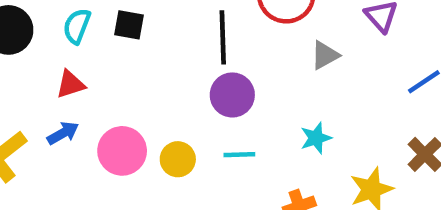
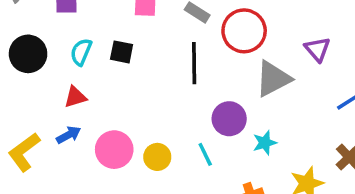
gray triangle: (325, 55) -> (273, 79), size x1.6
purple circle: (232, 95) -> (229, 119), moved
cyan line: (239, 155) -> (205, 154), turned 65

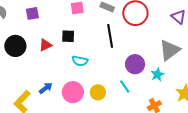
cyan semicircle: (81, 52) -> (80, 61), moved, turned -91
gray triangle: (273, 79) -> (170, 50), moved
red triangle: (75, 97) -> (45, 45), moved

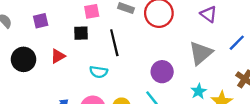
black square: (68, 36) -> (81, 33), moved
black line: (110, 36) -> (114, 43), moved
cyan star: (157, 74) -> (199, 91), moved

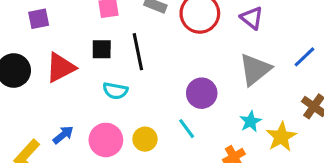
purple triangle: (209, 14) -> (252, 18), moved
black square: (81, 33) -> (102, 49), moved
red triangle: (58, 56) -> (61, 68), size x1.5

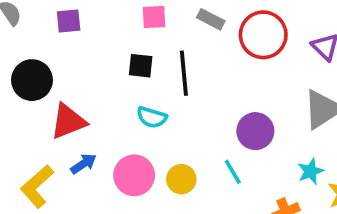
red triangle: (61, 68) -> (68, 121), moved

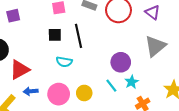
blue arrow: (83, 164) -> (31, 91), turned -144
cyan star: (311, 171) -> (132, 82), moved

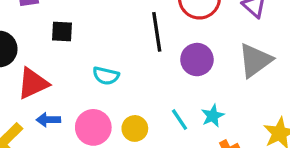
black square: (55, 35) -> (62, 32), moved
black line: (79, 36) -> (157, 32), moved
purple circle: (121, 62) -> (197, 60), moved

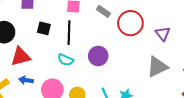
black line: (157, 32) -> (69, 33), moved
purple circle: (197, 60) -> (98, 56), moved

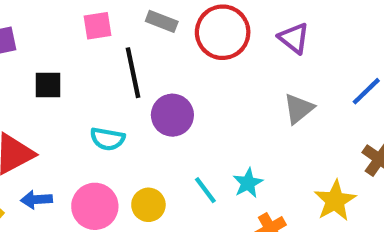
black line: (69, 33) -> (133, 73), moved
gray triangle: (157, 67) -> (299, 109), size x0.7

